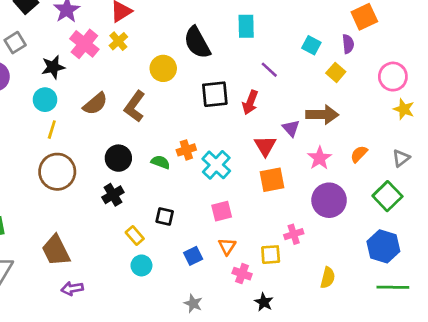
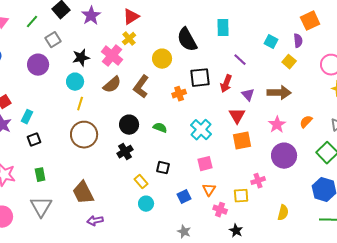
pink cross: (84, 44) -> (112, 56), moved
purple triangle: (291, 128) -> (248, 95), moved
orange cross: (186, 150) -> (179, 94), moved

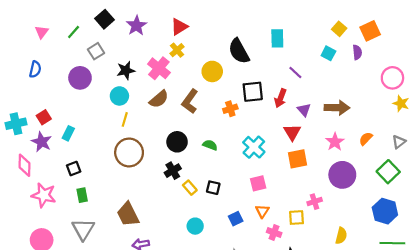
yellow square: (289, 62) -> (339, 29), moved
black square: (34, 140) -> (74, 168), moved
yellow rectangle: (141, 182) -> (190, 188), moved

